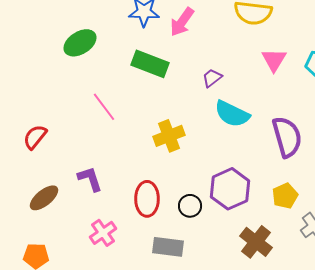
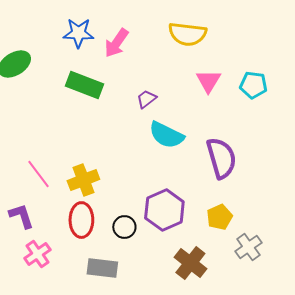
pink line: (104, 107) -> (38, 174), moved
yellow cross: (169, 136) -> (83, 180), moved
purple L-shape: (90, 179) -> (21, 216), moved

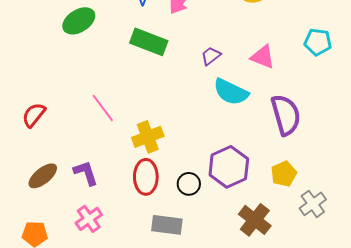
pink triangle: (208, 81) -> (263, 57), moved, turned -40
pink line: (38, 174) -> (103, 108), moved
pink cross: (37, 254) -> (89, 219), moved

